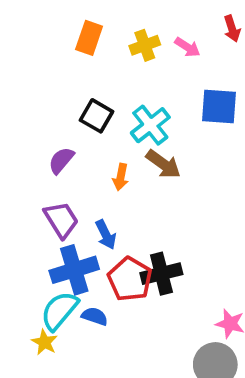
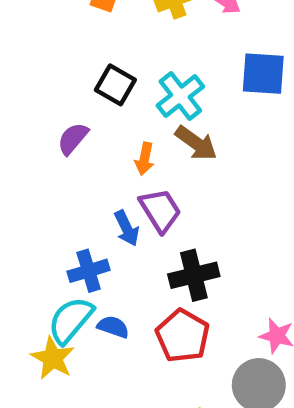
purple trapezoid: (61, 220) -> (160, 210), moved
blue cross: (74, 270) -> (89, 271), size x0.7
red pentagon: (130, 279) -> (183, 336), moved
yellow star: (45, 342) -> (53, 358), size x1.4

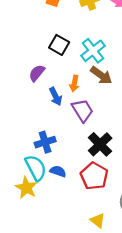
blue arrow: (127, 228) -> (56, 96), moved
black cross: (194, 275) -> (100, 144), turned -30
cyan semicircle: (71, 320) -> (36, 168), turned 112

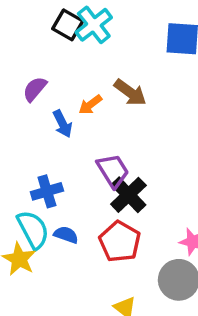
black square: (59, 45) -> (68, 25), moved
cyan cross: (93, 51) -> (94, 25), moved
orange arrow: (74, 84) -> (90, 105), turned 42
purple trapezoid: (82, 110) -> (113, 171), moved

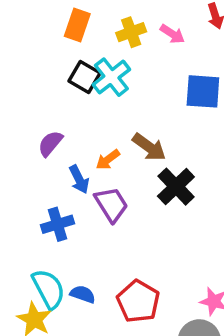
purple trapezoid: (113, 171) -> (111, 204), moved
blue cross: (47, 191) -> (58, 224), moved
black cross: (128, 195) -> (176, 187), moved

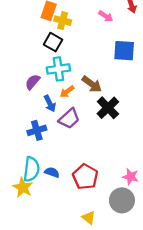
yellow cross: (131, 32) -> (63, 21), moved, turned 35
cyan cross: (111, 77) -> (58, 69), moved, turned 30
purple trapezoid: (111, 204) -> (69, 119), turned 80
cyan semicircle: (49, 289) -> (31, 169), turned 35

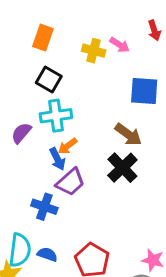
yellow cross: (63, 21) -> (94, 51), moved
brown arrow: (92, 84) -> (128, 134), moved
blue arrow: (50, 103) -> (57, 159), moved
blue cross: (37, 130) -> (44, 207), moved, turned 36

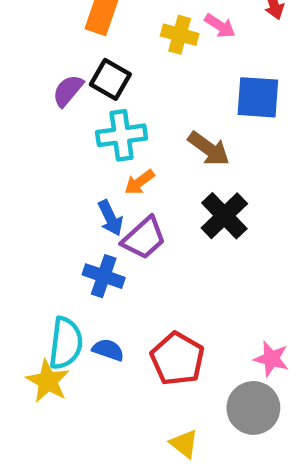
purple semicircle: (21, 133) -> (68, 91), moved
brown arrow: (128, 134) -> (209, 149), moved
blue arrow: (57, 159) -> (110, 218), moved

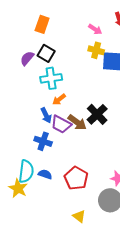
yellow cross: (180, 35) -> (96, 50), moved
brown arrow: (209, 149) -> (77, 122), moved
purple trapezoid: (144, 238) -> (61, 124), turned 70

